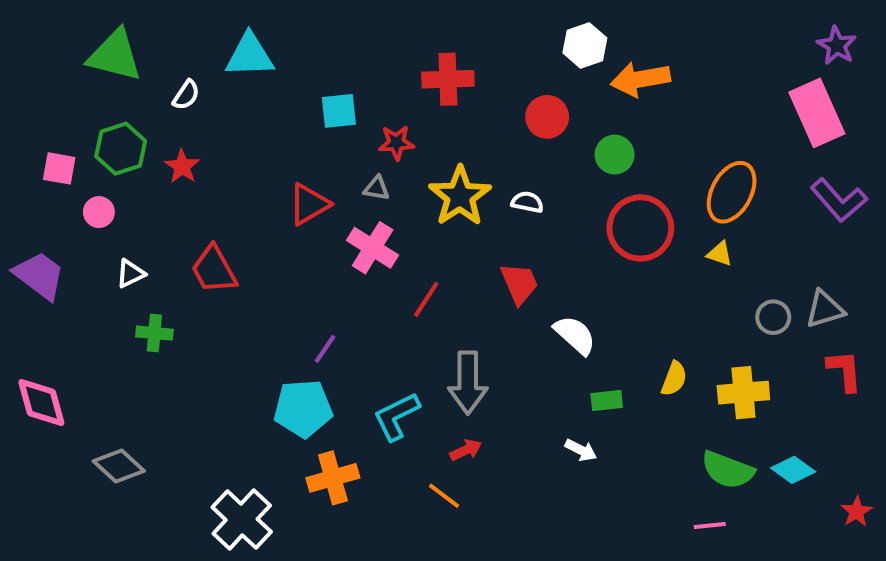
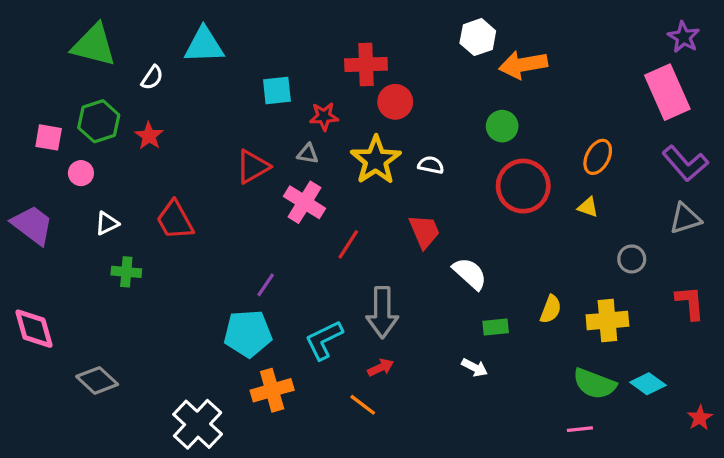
red circle: (547, 117) -> (395, 102), moved
orange ellipse: (732, 192) -> (598, 157), size x0.7
gray triangle: (825, 309) -> (685, 218), moved

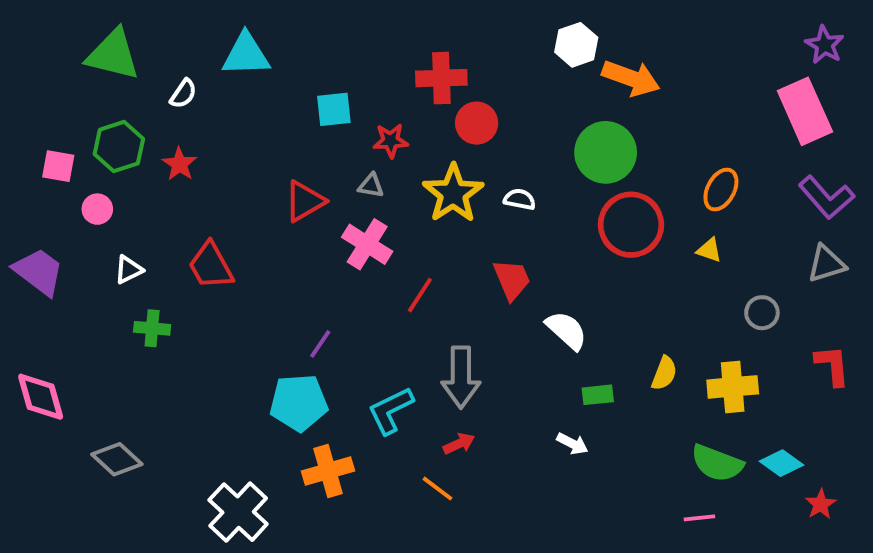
orange arrow: (523, 65) -> (631, 78), turned -150
green circle: (502, 126) -> (606, 152), size x1.6
red star: (700, 418) -> (821, 504), moved

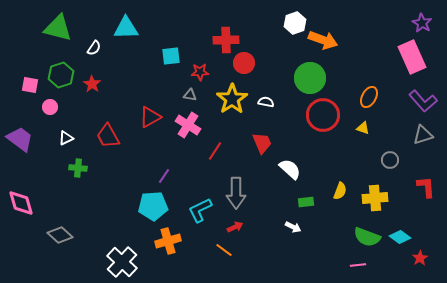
red triangle: (305, 201) -> (150, 117), moved

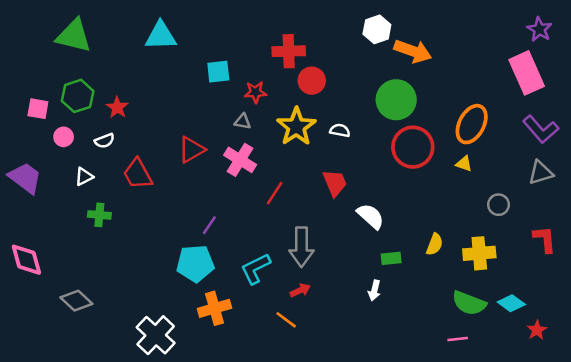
white semicircle: (94, 48) -> (104, 141), moved, turned 35
orange ellipse: (369, 97) -> (472, 124), size x1.4
white arrow: (293, 227) -> (374, 290), turned 77

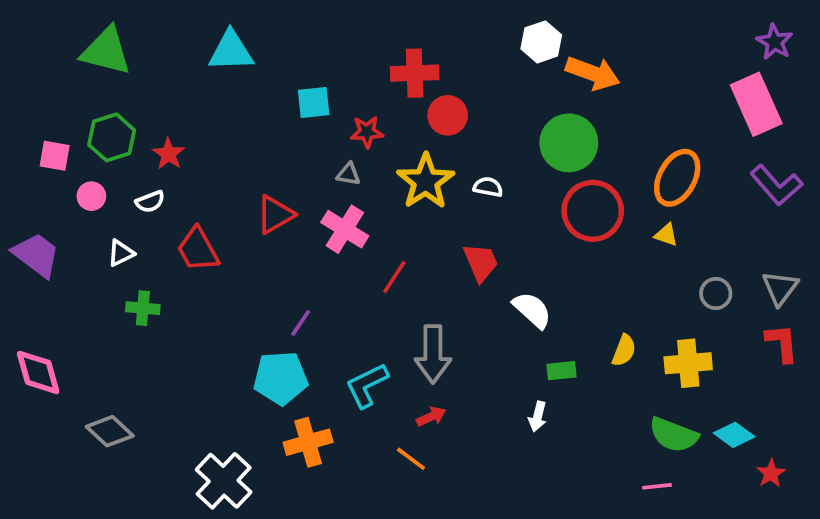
gray triangle: (541, 173) -> (780, 288), moved, turned -36

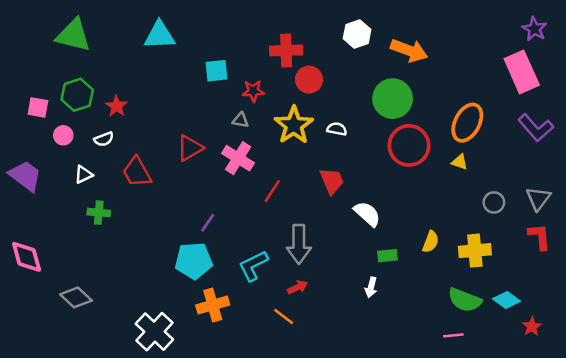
white hexagon: (541, 42) -> (357, 34), moved

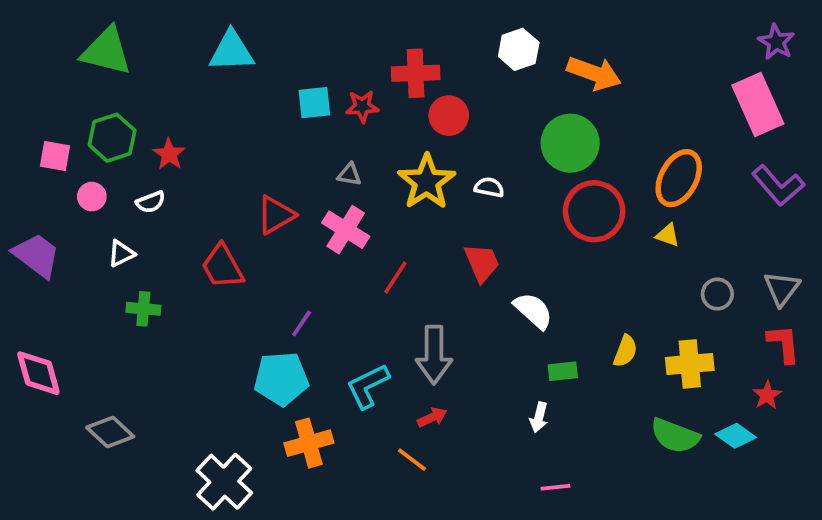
red star: (253, 91) -> (362, 106), moved
red trapezoid: (137, 172) -> (222, 266), moved
red star: (532, 327) -> (767, 395), moved
pink line: (453, 335) -> (555, 487), moved

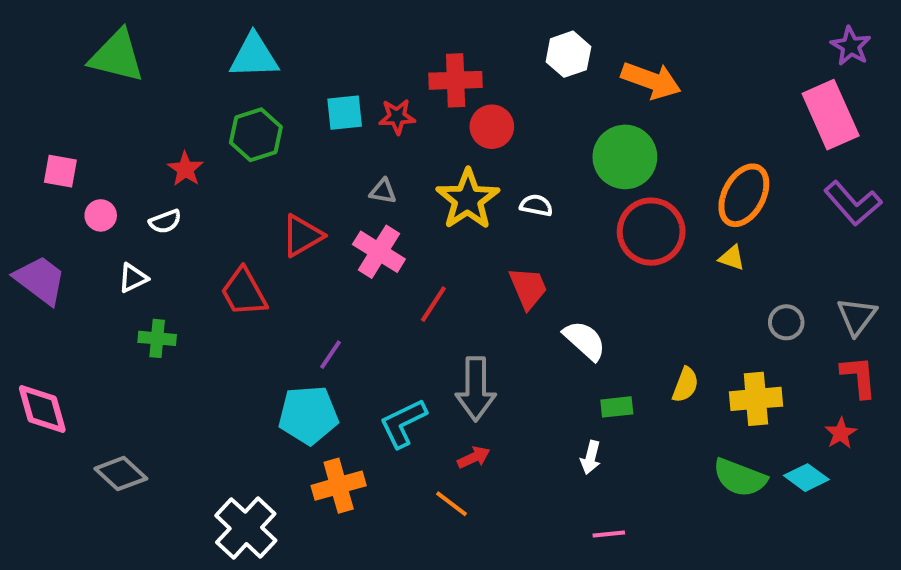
green hexagon: (112, 138) -> (256, 135), moved

